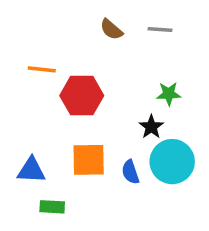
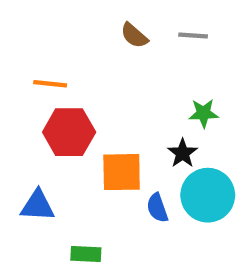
red hexagon: (82, 96) -> (69, 132), moved
orange square: (89, 160) -> (122, 172), moved
green rectangle: (52, 207) -> (86, 254), moved

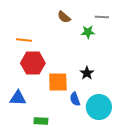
gray line: (193, 36) -> (102, 17), moved
green star: (204, 113) -> (88, 32), moved
cyan circle: (208, 195) -> (99, 107), moved

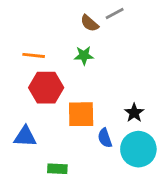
gray line: (102, 17) -> (115, 13), moved, turned -32
green star: (88, 32) -> (84, 55), moved
black star: (87, 73) -> (134, 113), moved

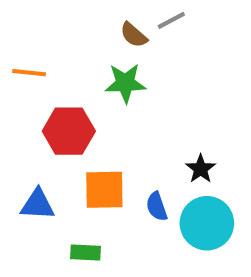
orange line: (34, 55) -> (29, 73), moved
green star: (84, 55) -> (125, 83), size x1.4
orange square: (81, 114) -> (104, 190), moved

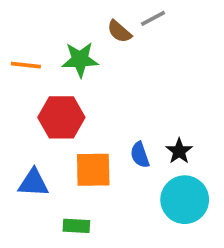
green star: (125, 83) -> (80, 60), moved
blue semicircle: (157, 206) -> (140, 155), moved

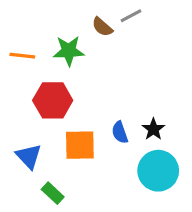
blue triangle: (33, 183) -> (29, 156), turned 44
green rectangle: (76, 226) -> (53, 193), moved, turned 40

